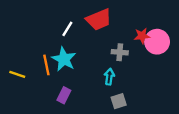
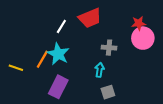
red star: (142, 36) -> (139, 23), moved
orange line: (46, 65) -> (42, 59), turned 42
purple rectangle: (64, 95) -> (58, 87), size x1.5

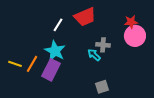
orange line: (42, 59) -> (32, 64), moved
cyan arrow: (99, 70) -> (94, 55), moved, turned -56
purple rectangle: (58, 87) -> (51, 70), moved

